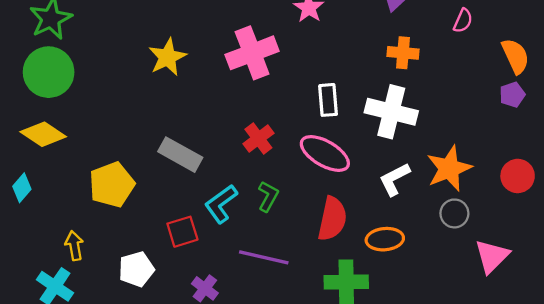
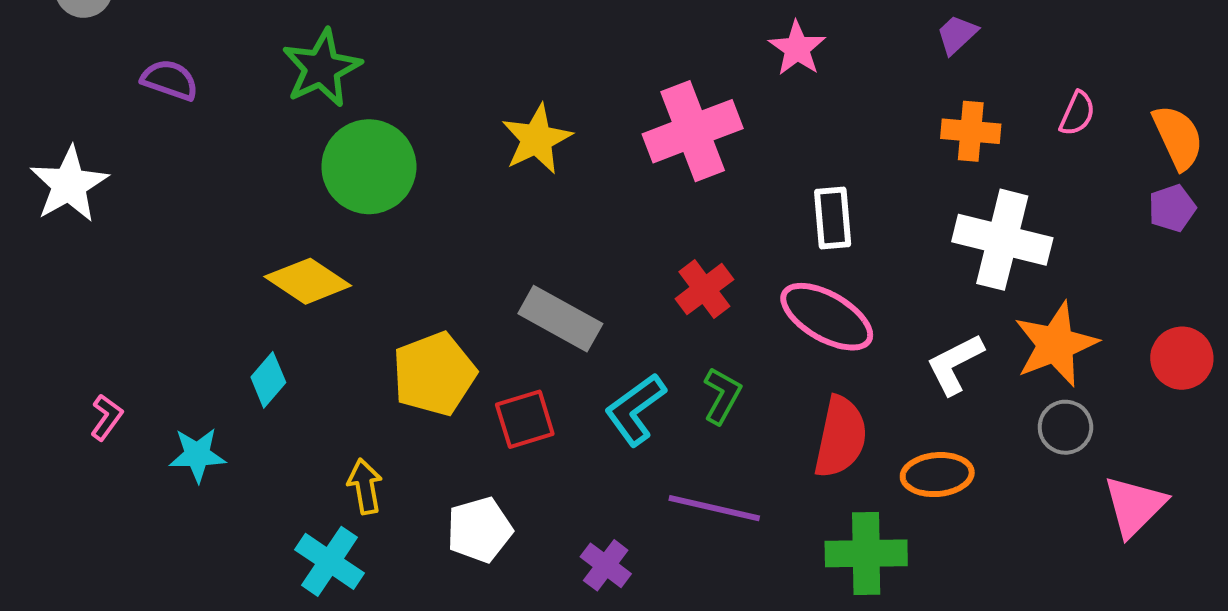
pink semicircle: (463, 21) -> (1077, 113), moved
green circle: (49, 72) -> (369, 167), moved
white cross: (391, 112) -> (1002, 240), moved
red square: (182, 232) -> (525, 419), moved

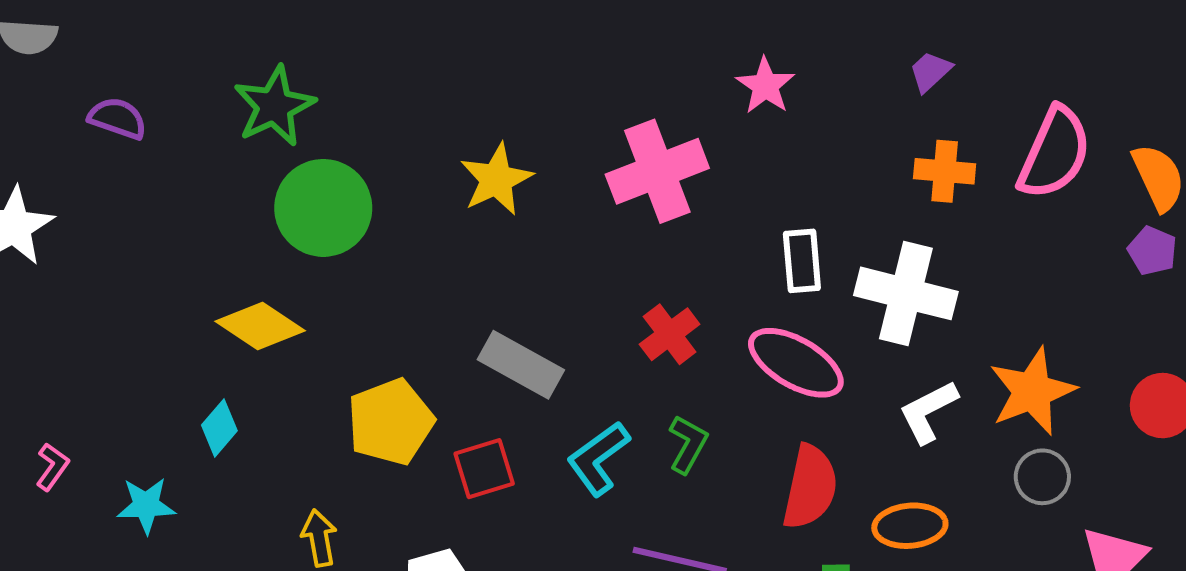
pink semicircle: (1077, 113) -> (1055, 153), size x2.0
purple pentagon: (1172, 208) -> (1152, 251), turned -30
white cross: (1002, 240) -> (906, 293), moved

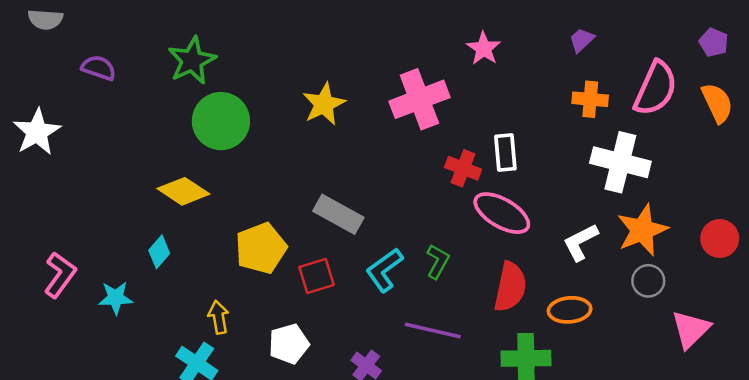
purple pentagon: (1152, 251) -> (714, 42), moved
white cross: (906, 293) -> (620, 162), moved
red cross: (670, 334) -> (463, 168), moved, turned -32
pink L-shape: (52, 467) -> (60, 275), size x1.6

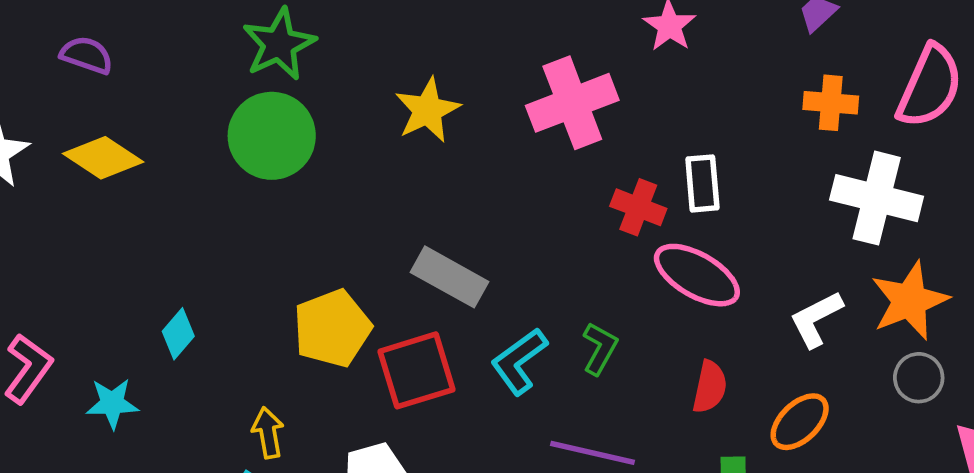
green star: (192, 61) -> (279, 44), moved
yellow diamond: (183, 191) -> (103, 158), moved
red square: (317, 276) -> (417, 370), size x1.4
red semicircle: (510, 287) -> (710, 387), size x0.7
orange ellipse: (570, 310) -> (800, 422), turned -39

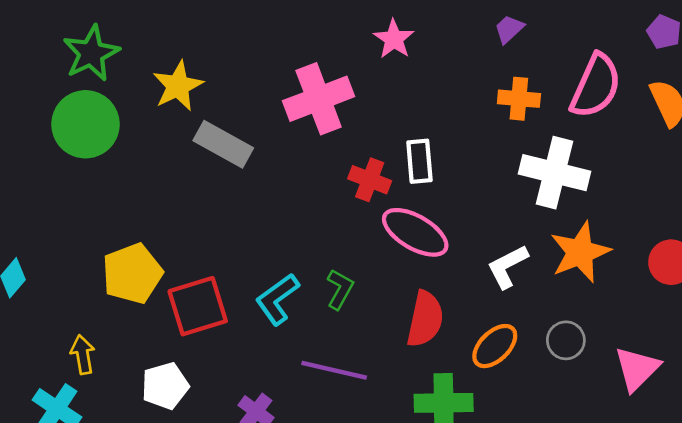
yellow star: (428, 110) -> (178, 86), moved
gray rectangle: (449, 277) -> (223, 144), moved
gray circle: (919, 378) -> (566, 340), moved
red semicircle: (710, 387) -> (425, 319), size x1.4

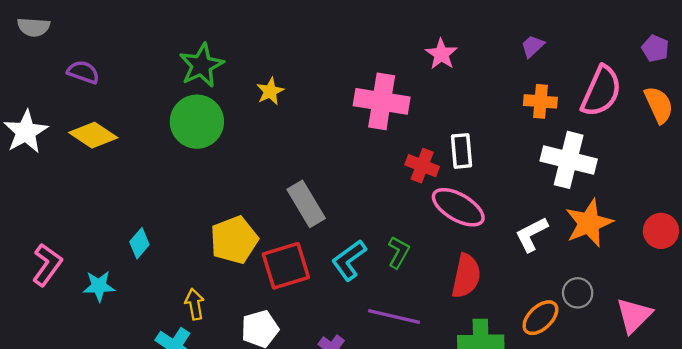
yellow star: (178, 86) -> (270, 91), size x0.7
pink cross: (319, 99) -> (382, 101), turned 30
gray rectangle: (223, 144) -> (306, 204), moved, turned 30
orange ellipse: (495, 346) -> (540, 318), moved

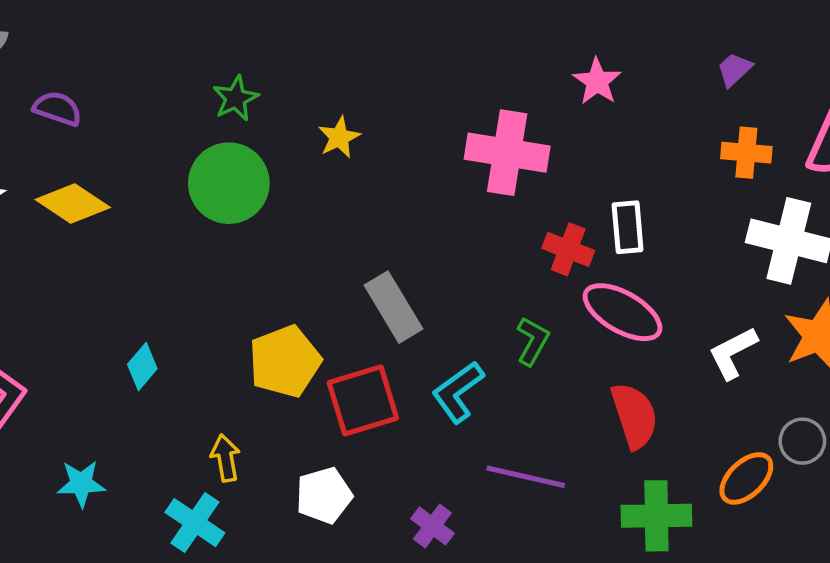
green star: (201, 65) -> (236, 98), size x0.7
green L-shape: (399, 252) -> (533, 341), moved
red semicircle: (466, 276) -> (634, 416), turned -30
cyan star: (99, 286) -> (81, 484), moved

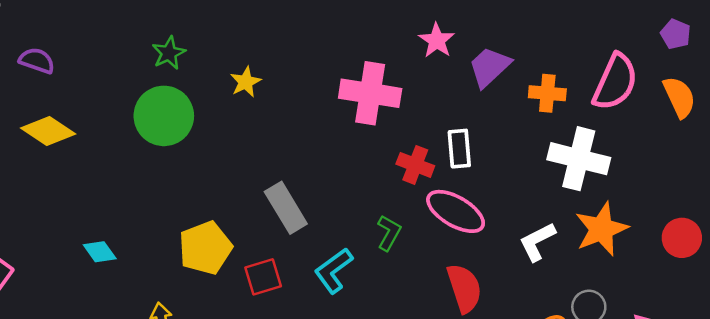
purple trapezoid: (734, 69) -> (489, 67), moved, size x1.6
cyan diamond: (142, 366) -> (100, 252), turned -76
red square: (363, 400) -> (263, 277), size x0.7

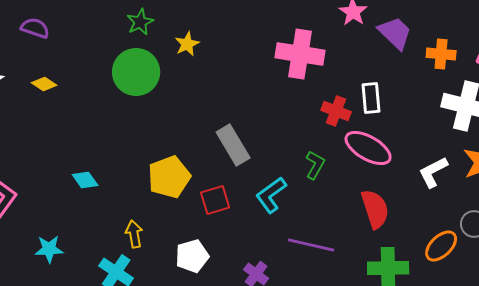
purple trapezoid: (489, 67) -> (395, 33), turned 87
yellow star: (246, 82) -> (187, 44), moved
yellow diamond: (48, 131) -> (44, 84), size x0.6

